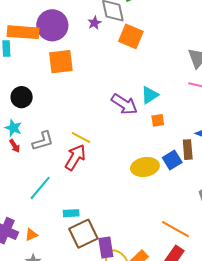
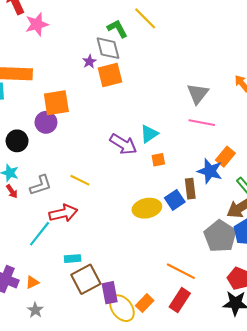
purple circle: (52, 25) -> (46, 122), moved, size x0.7
orange square: (131, 36) -> (110, 75), moved, turned -35
red arrow: (75, 157) -> (63, 213), moved, turned 48

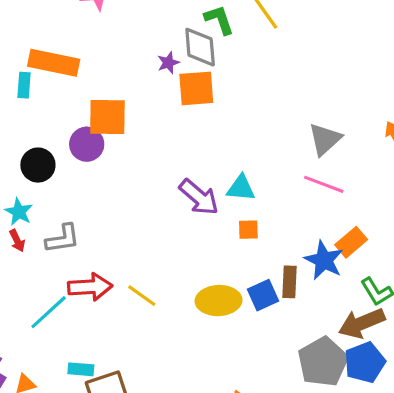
cyan triangle: (149, 134) -> (241, 188), turned 30
yellow line: (80, 180) -> (142, 296), moved
cyan rectangle: (73, 259) -> (81, 369), moved

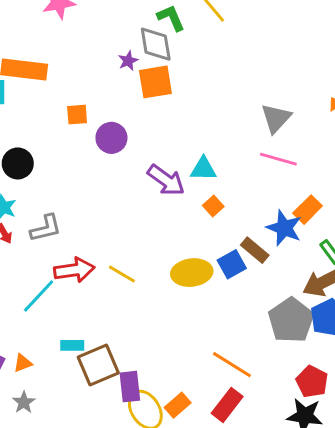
orange square: (107, 117) -> (77, 115), size x0.6
purple circle: (87, 144) -> (111, 138), moved
orange square: (248, 230) -> (213, 206), turned -36
brown rectangle: (290, 282) -> (255, 250), turned -48

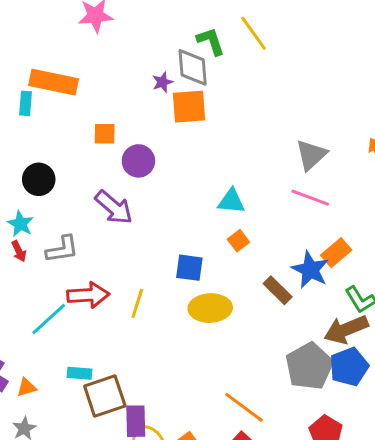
purple arrow: (166, 180) -> (114, 207), moved
blue square: (232, 264) -> (189, 268), moved, turned 32
yellow line: (122, 274) -> (137, 303), turned 72

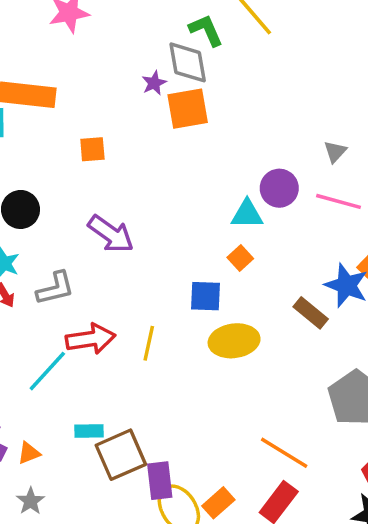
gray triangle: (311, 155) -> (335, 152), size x0.6
purple circle: (138, 161) -> (279, 188), moved
orange square: (238, 241) -> (240, 258), moved

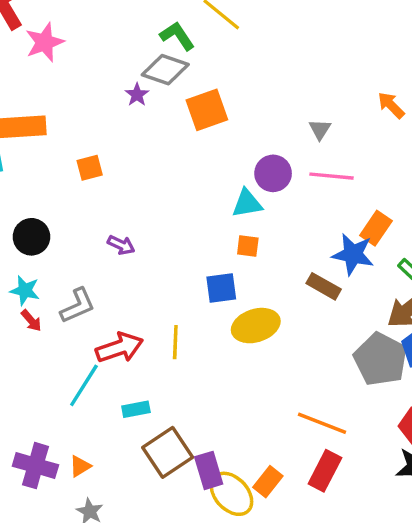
gray diamond: (188, 62) -> (165, 70), turned -51
orange square: (188, 109) -> (207, 110), moved
purple arrow: (111, 234) -> (121, 245), size x0.6
orange square: (240, 258) -> (248, 246), turned -30
cyan rectangle: (89, 431) -> (136, 409), moved

